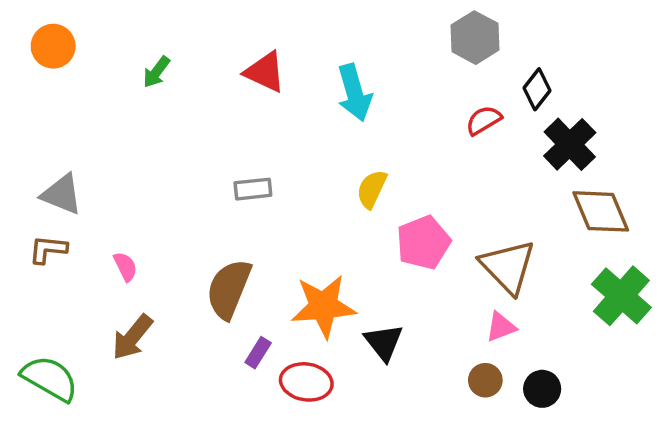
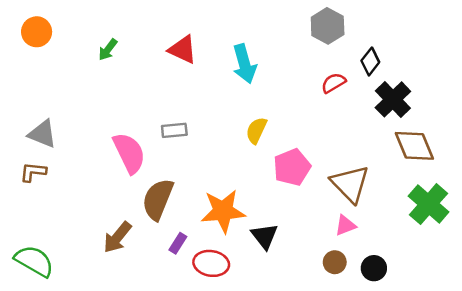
pink semicircle: (125, 267) -> (129, 153), moved, size x2.0
brown arrow: (132, 337) -> (117, 237), moved

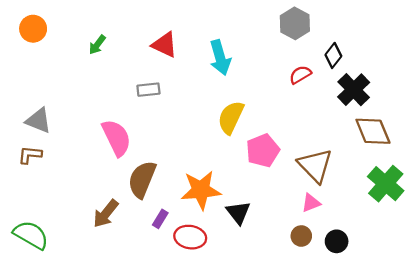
gray rectangle: (174, 130) -> (148, 90), moved
yellow semicircle: (256, 130) -> (231, 117), size x1.4

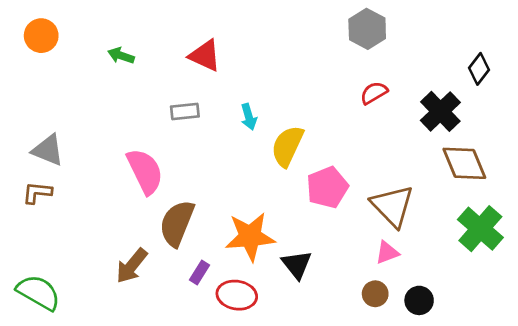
green arrow: (97, 45) -> (121, 56), turned 72
black diamond: (333, 55) -> (479, 69), moved
cyan arrow: (220, 58) -> (249, 117), moved, size x0.6

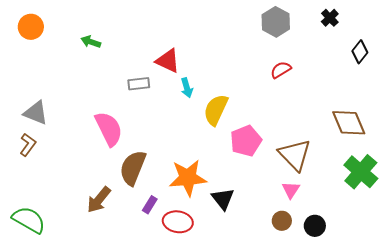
red triangle: (205, 56) -> (168, 61), moved
black cross: (440, 111) -> (330, 18), moved, size x0.6
brown L-shape: (37, 193) -> (28, 145), turned 120
pink triangle: (387, 253) -> (291, 190), turned -36

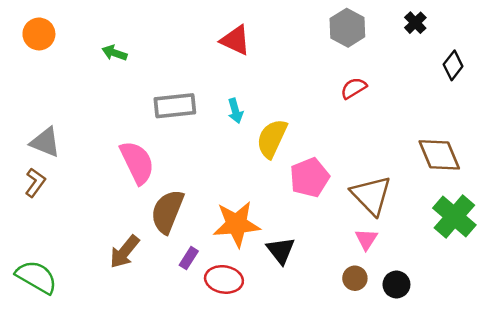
red triangle: (168, 61) -> (235, 40), moved
gray rectangle: (139, 84) -> (175, 106), size x1.5

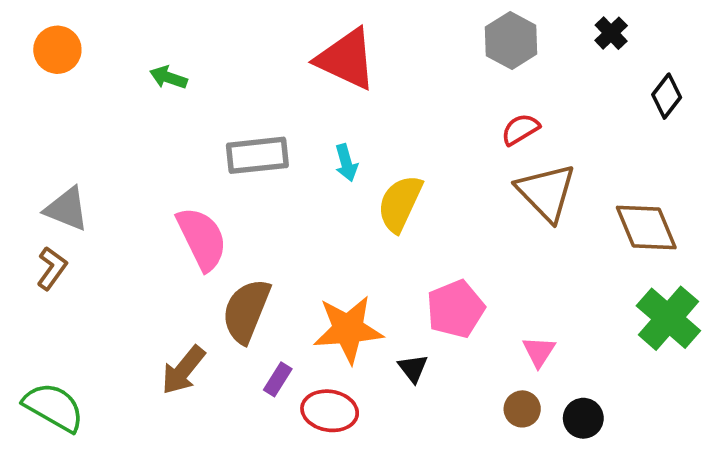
red triangle: (235, 40) -> (346, 59), size x1.4
pink pentagon: (310, 178) -> (456, 309), moved
brown triangle: (371, 195) -> (546, 192), moved
black triangle: (281, 251) -> (413, 368), size x0.7

